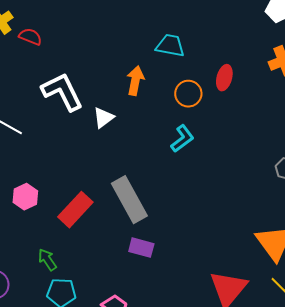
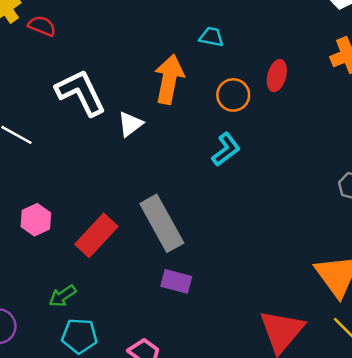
cyan trapezoid: (170, 46) -> (211, 37), size x0.7
orange arrow: (135, 81) -> (169, 79), size x1.4
green arrow: (47, 260) -> (63, 296), turned -90

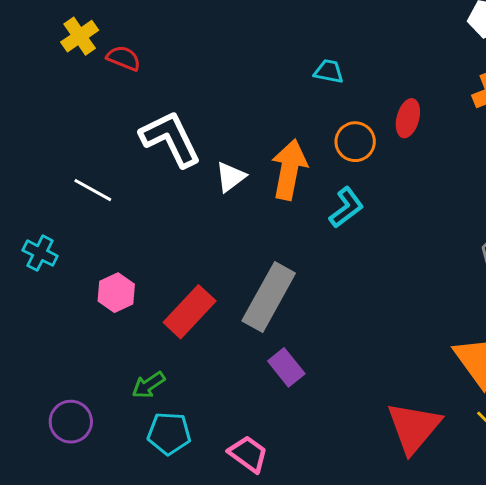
orange arrow: (169, 79) -> (289, 170), moved
gray rectangle: (162, 223) -> (269, 297), turned 58
purple rectangle: (176, 281) -> (286, 367), turned 36

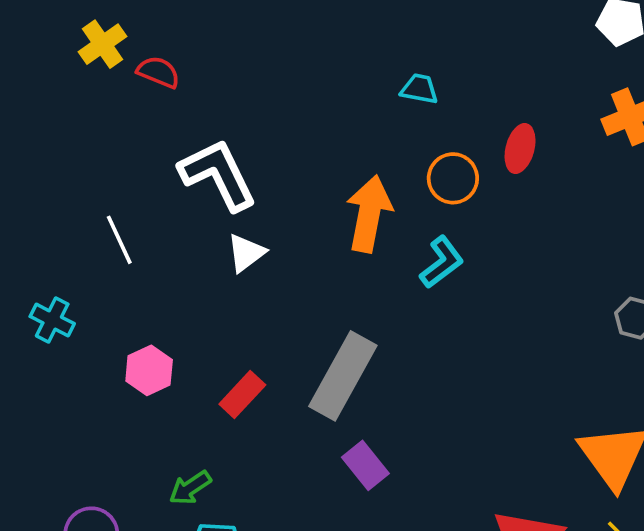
white triangle: (231, 177) -> (246, 253), moved
white line: (93, 190) -> (119, 240), turned 36
red rectangle: (190, 312) -> (242, 395), size x0.7

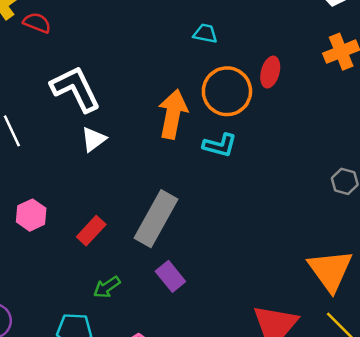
orange circle: (453, 178) -> (227, 91), size x1.5
cyan L-shape: (442, 262) -> (220, 145), turned 52
green arrow: (190, 488) -> (107, 287), moved

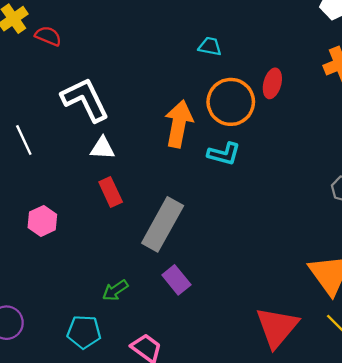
white triangle: (94, 139) -> (102, 148), turned 40
red rectangle: (91, 231) -> (111, 192), moved, turned -68

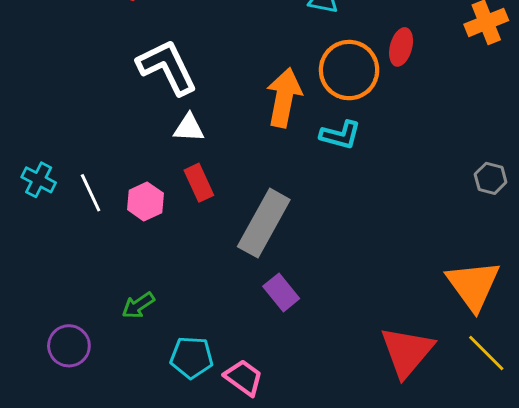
white line: (24, 140) -> (91, 193), moved
pink hexagon: (42, 221) -> (145, 201), moved
green arrow: (115, 290) -> (138, 305), moved
cyan pentagon: (84, 332) -> (192, 357), moved

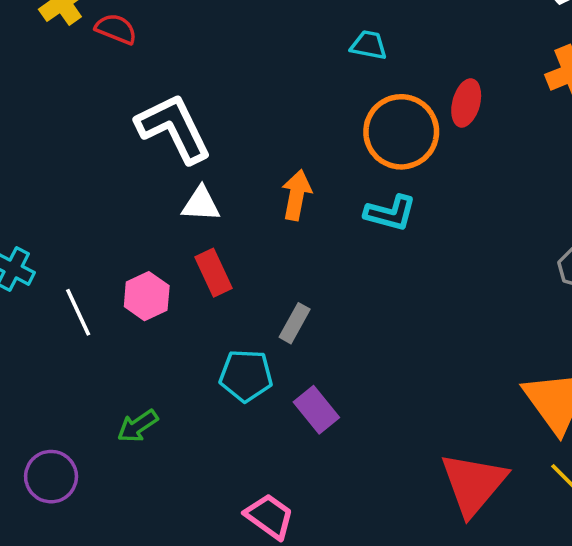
orange arrow: (284, 97) -> (297, 195), moved, size x0.7
white line: (91, 193) -> (78, 312), moved
gray rectangle: (264, 223) -> (295, 323), size x0.5
cyan pentagon: (192, 357) -> (246, 376), moved

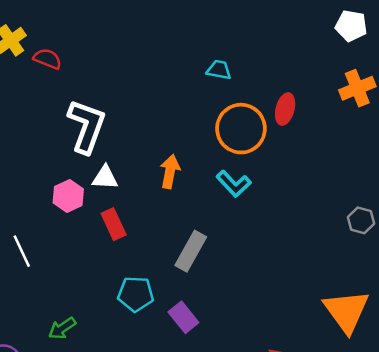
white L-shape: (174, 128) -> (87, 126), turned 46
cyan L-shape: (390, 213) -> (234, 184), turned 32
pink hexagon: (147, 296) -> (68, 196), moved
gray rectangle: (295, 323) -> (191, 251), moved, size x1.5

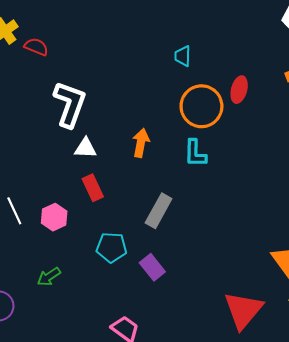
cyan trapezoid: (219, 70) -> (183, 56), turned -100
cyan L-shape: (234, 184) -> (195, 153), turned 44
pink hexagon: (68, 196) -> (54, 217), moved

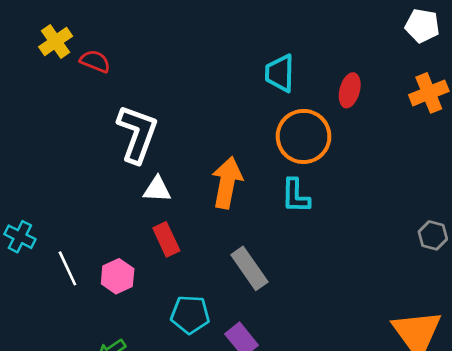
cyan trapezoid: (183, 56) -> (280, 73), size x1.4
red ellipse: (239, 90) -> (350, 90), moved
orange arrow: (141, 143) -> (227, 183), size x1.4
gray rectangle: (159, 211) -> (249, 268), turned -64

